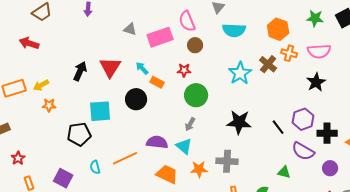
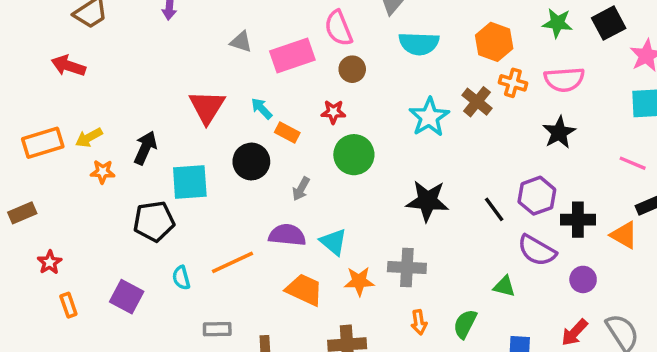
black arrow: (80, 71) -> (145, 148), moved
gray arrow: (190, 124) -> (301, 189), moved

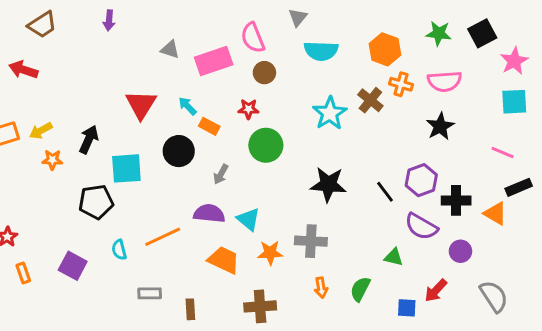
red arrow: (574, 332) -> (436, 290), moved

